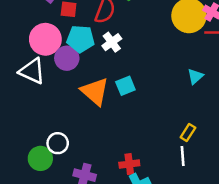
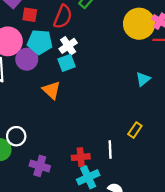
cyan square: (125, 86) -> (67, 63), moved
orange triangle: (95, 91) -> (51, 90), size x0.7
white line: (183, 156) -> (110, 150), moved

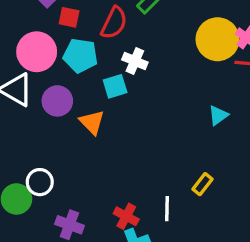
white cross: (68, 46) -> (135, 61), moved, turned -36
purple circle: (27, 59) -> (57, 101), moved
red cross: (81, 157) -> (126, 216), turned 30

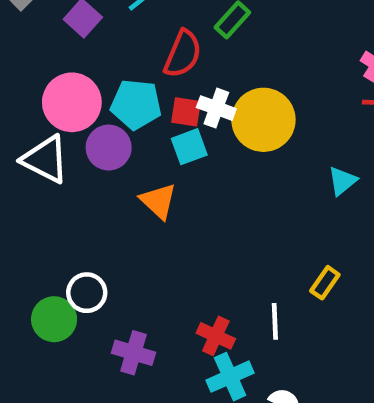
red square: (69, 17) -> (186, 112), moved
yellow circle: (218, 39) -> (263, 120), moved
purple circle: (57, 101) -> (109, 148), moved

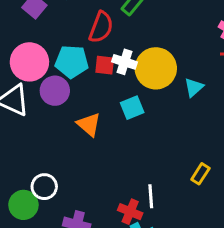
cyan square: (189, 147) -> (132, 108), moved
cyan triangle: (342, 181) -> (194, 87), moved
white line: (275, 321) -> (151, 196), moved

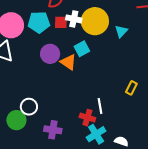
purple circle: (55, 91) -> (50, 54), moved
orange triangle: (89, 125) -> (68, 62), moved

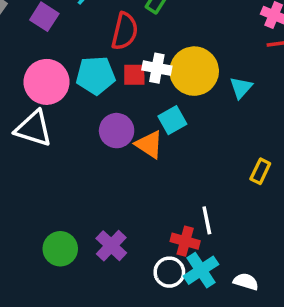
yellow rectangle: (131, 88) -> (260, 171), moved
white circle: (29, 107) -> (169, 272), moved
purple cross: (53, 130) -> (111, 246), moved, turned 36

